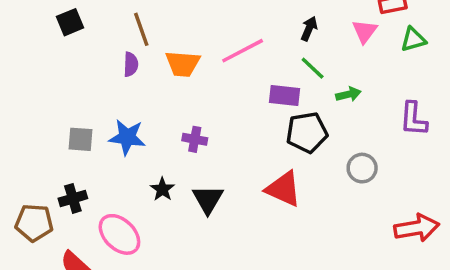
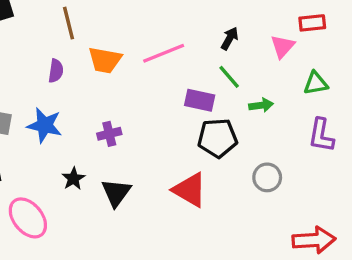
green triangle: (413, 39) -> (316, 83), moved
purple semicircle: (131, 64) -> (56, 71), moved
purple cross: (195, 139) -> (109, 134), turned -30

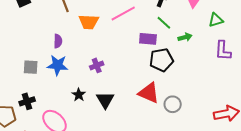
purple semicircle: (56, 71) -> (58, 41), moved
gray circle: (267, 177) -> (173, 104), moved

